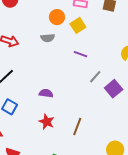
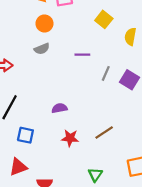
yellow square: (78, 25) -> (104, 19), moved
brown line: (77, 127) -> (104, 132), turned 54

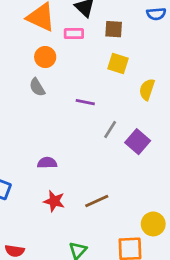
yellow square: (104, 19) -> (118, 64), turned -30
gray semicircle: (42, 49) -> (37, 87), turned 72

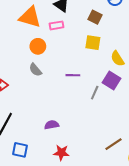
brown square: (114, 29) -> (95, 17), moved, turned 32
yellow semicircle: (147, 89) -> (117, 59), turned -42
purple square: (138, 142) -> (112, 81), moved
brown line: (97, 201) -> (113, 144), moved

